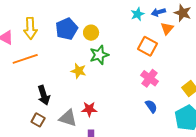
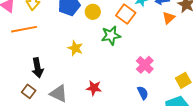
orange square: (148, 46) -> (126, 14), moved
green star: (99, 55) -> (111, 36), moved
red star: (89, 109) -> (94, 88), moved

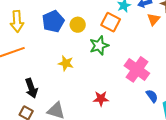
pink cross: (145, 65) -> (137, 69), size x1.4
red star: (94, 88) -> (101, 99), moved
blue semicircle: (143, 93) -> (152, 96), moved

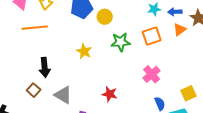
orange square: (111, 22) -> (152, 36), moved, turned 30
pink cross: (137, 69) -> (152, 74), size x0.7

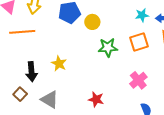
yellow star: (84, 51) -> (59, 64), moved

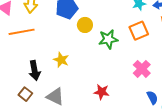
yellow circle: (92, 22) -> (85, 25), moved

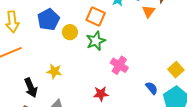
orange square: (139, 31) -> (96, 17), moved, turned -30
pink cross: (142, 69) -> (119, 65), moved

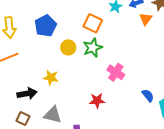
yellow circle: (70, 32) -> (68, 47), moved
black arrow: (31, 88) -> (27, 94), turned -78

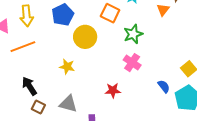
yellow circle: (68, 47) -> (85, 37), size x1.5
green star: (93, 48) -> (133, 34), moved
black arrow: (27, 94) -> (29, 86), moved, turned -114

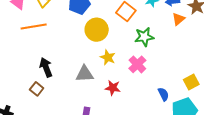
yellow star: (67, 67) -> (108, 57), moved
black arrow: (29, 86) -> (46, 67), moved
gray triangle: (68, 104) -> (85, 74), moved, turned -30

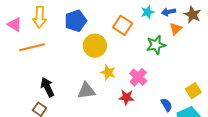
green star: (144, 37) -> (156, 45), moved
red star: (113, 88) -> (126, 97), moved

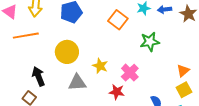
orange triangle: (176, 29) -> (183, 71), moved
yellow circle: (95, 46) -> (67, 52), moved

